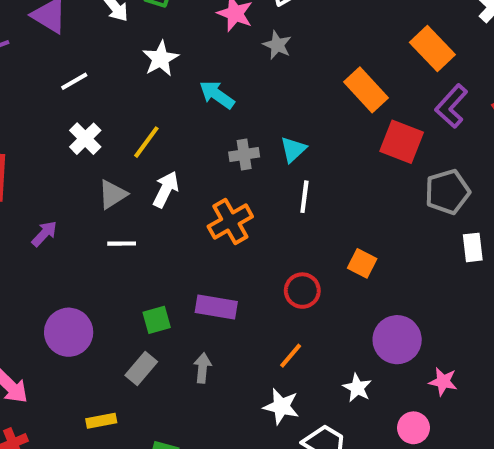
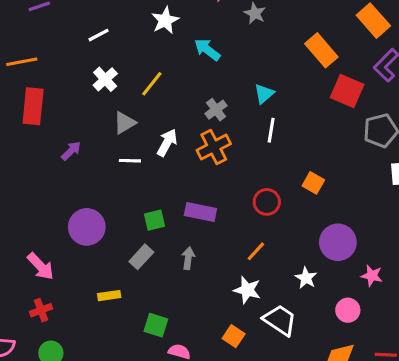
gray cross: (244, 154) -> (216, 110), moved, turned -30
white arrow: (166, 189) -> (167, 143), moved

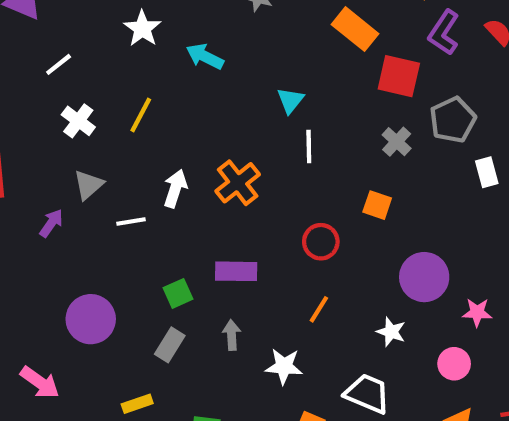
gray cross: (216, 110) -> (397, 142), moved
gray triangle: (124, 123) -> (88, 185), moved
white star: (247, 290) -> (284, 366), moved

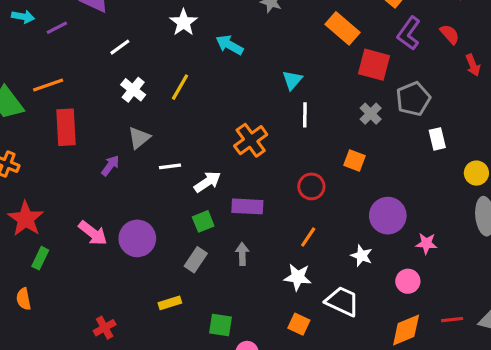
white arrow: (175, 189) -> (207, 182), moved, turned 36
white star: (284, 366) -> (298, 277), moved
pink arrow: (40, 382) -> (93, 233), moved

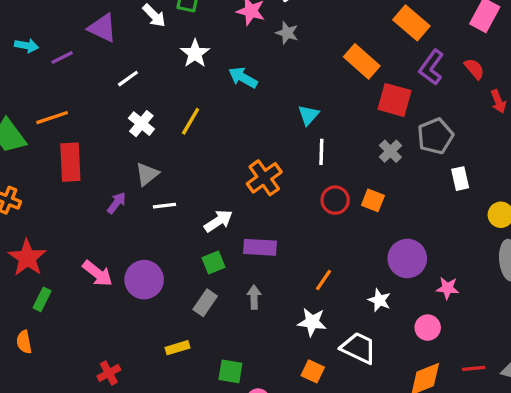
white line: (170, 166) -> (164, 206), moved
red circle: (311, 186) -> (335, 200), moved

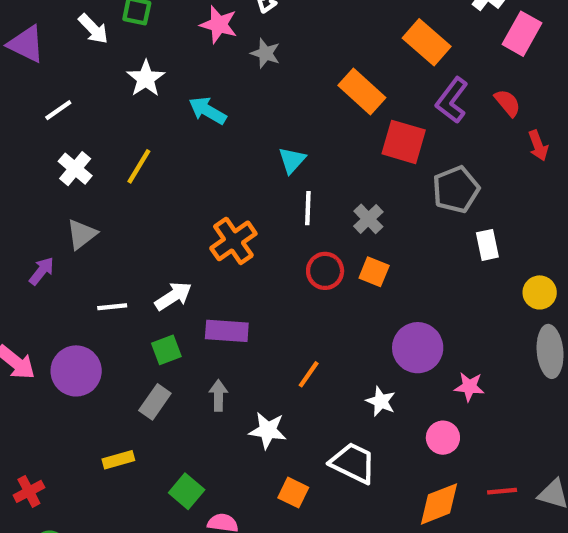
gray cross: (390, 151) -> (368, 219), moved
white line: (164, 206) -> (112, 307), moved
white star: (312, 322) -> (268, 430), moved
green square: (230, 371) -> (187, 491), turned 30

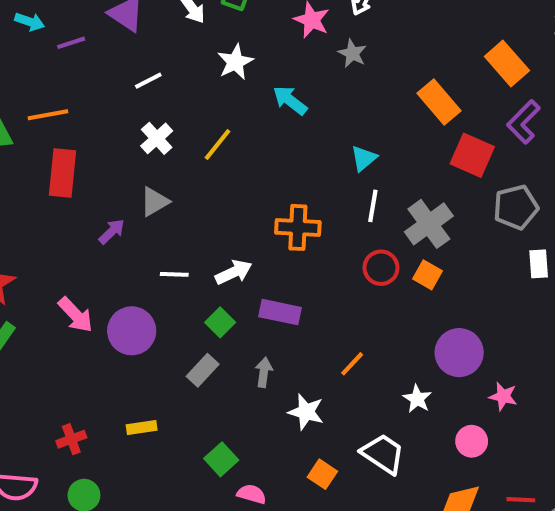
gray cross: (368, 219) -> (429, 224), size x1.6
orange cross: (233, 241) -> (298, 227), turned 30
green square: (166, 350) -> (220, 322), turned -32
yellow rectangle: (118, 460) -> (142, 427), moved

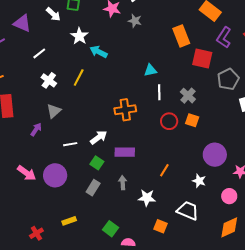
cyan arrow: (290, 100) -> (99, 52), moved
orange rectangle: (439, 102) -> (181, 36), turned 30
cyan triangle: (364, 158) -> (150, 70), turned 40
gray cross: (429, 224) -> (188, 96), size x0.7

